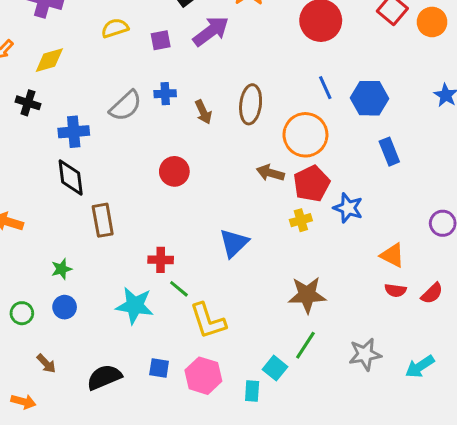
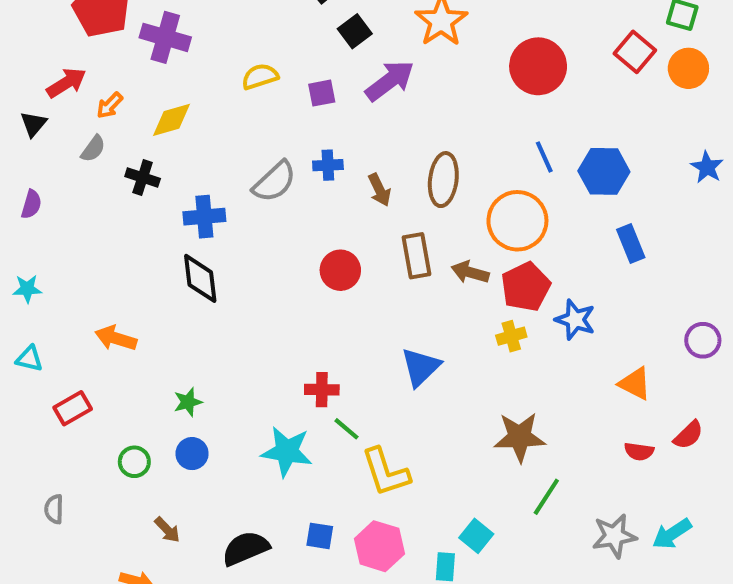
brown rectangle: (103, 220) -> (417, 256), moved
red semicircle: (395, 290) -> (639, 451), moved
green line: (305, 345) -> (546, 497), moved
gray star: (365, 354) -> (614, 536), moved

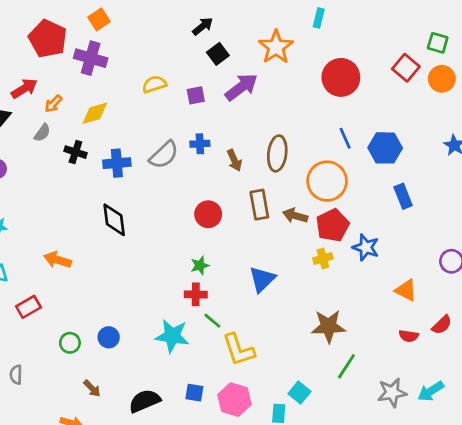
blue cross: (204, 217) -> (117, 163), moved
green star: (188, 402) -> (200, 265), moved

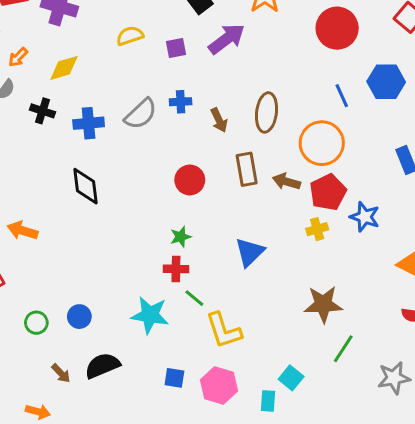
blue hexagon: (385, 148) -> (386, 82), moved
black semicircle: (145, 401) -> (102, 366), moved

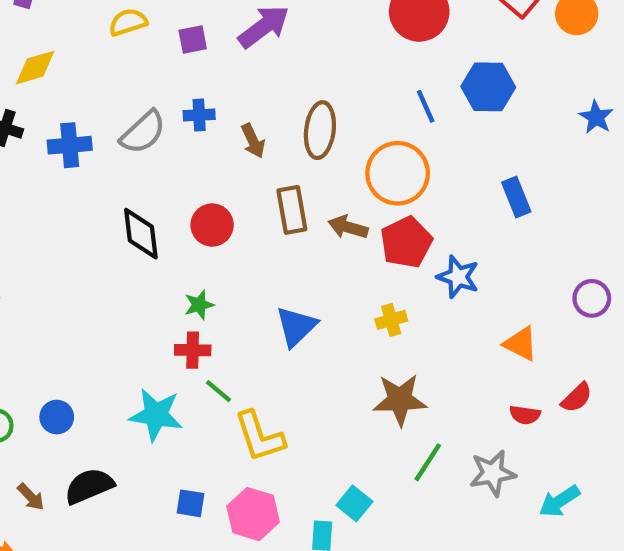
black diamond: (85, 186) -> (141, 234), moved
yellow cross: (317, 229) -> (391, 320), moved
gray star: (394, 378) -> (493, 473), moved

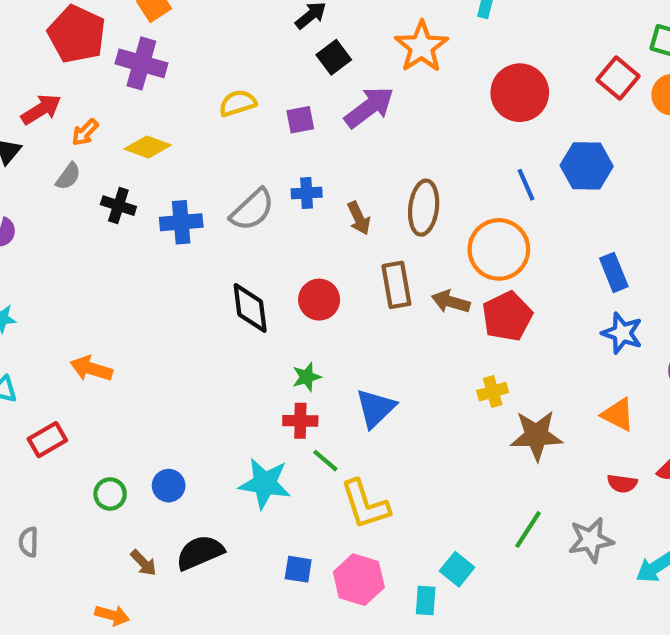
yellow diamond: (35, 68) -> (148, 147), turned 36
blue star: (458, 277) -> (622, 333), moved
blue triangle: (296, 326) -> (376, 408), moved
brown star: (400, 400) -> (536, 435), moved

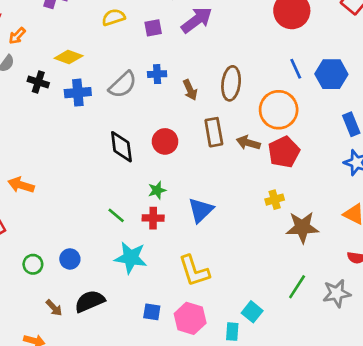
yellow diamond: (148, 147) -> (69, 57), moved
blue hexagon: (587, 166) -> (331, 74), moved
green line: (325, 461) -> (116, 215), moved

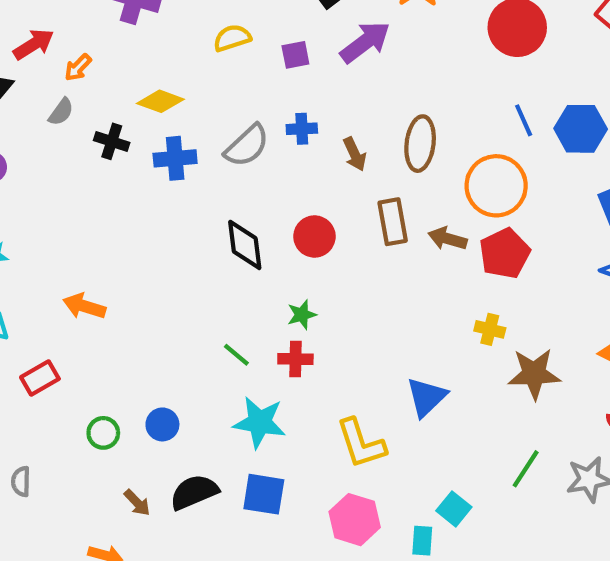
yellow cross: (275, 200) -> (490, 329), turned 30
blue triangle: (201, 210) -> (426, 397), moved
blue square: (152, 312) -> (264, 494), moved, size x1.5

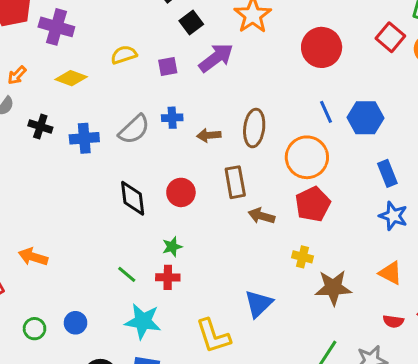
yellow diamond: (160, 101) -> (71, 78), moved
brown arrow: (355, 154) -> (209, 135), turned 110
brown arrow: (448, 239) -> (262, 216), moved
orange arrow: (84, 306) -> (33, 257), moved

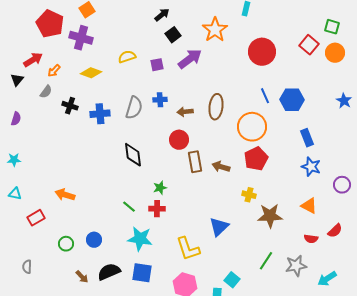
gray semicircle: (134, 129) -> (134, 108), turned -30
brown rectangle: (235, 182) -> (195, 162), moved
red circle: (181, 192) -> (179, 140), moved

